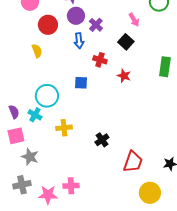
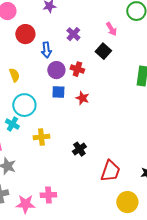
purple circle: (76, 16) -> (56, 70), moved
blue arrow: (79, 41) -> (46, 50), moved
yellow semicircle: (37, 51) -> (14, 75), moved
red star: (124, 76) -> (82, 98), moved

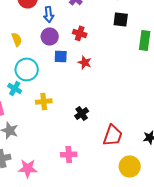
black square: (103, 51) -> (121, 19), moved, turned -35
purple circle: (56, 70) -> (50, 36), moved
pink cross: (48, 195) -> (69, 154), moved

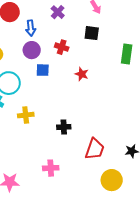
black square: (121, 19) -> (92, 33), moved
red star: (85, 62) -> (82, 74), moved
black cross: (82, 113) -> (64, 127), turned 32

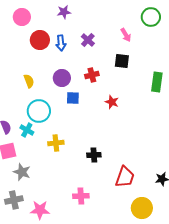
blue arrow: (31, 28) -> (61, 43), moved
red cross: (62, 47) -> (92, 75), turned -32

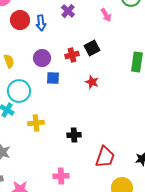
purple cross: (88, 40) -> (68, 11), moved
black square: (122, 61) -> (92, 48), moved, turned -35

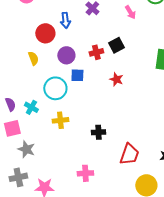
red circle: (20, 20) -> (45, 33), moved
cyan circle: (19, 91) -> (55, 88), moved

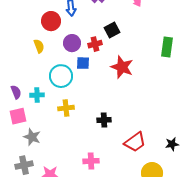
black square: (116, 45) -> (112, 30), moved
red cross: (96, 52) -> (95, 44), moved
red star: (116, 79) -> (122, 67), size x1.6
cyan cross: (31, 107) -> (37, 95), turned -32
red trapezoid: (129, 154) -> (135, 142), turned 35

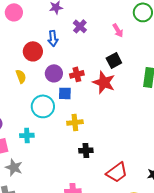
black square: (112, 30) -> (114, 60), moved
red star: (122, 67) -> (104, 82), moved
cyan cross: (37, 95) -> (27, 135), moved
yellow cross: (66, 108) -> (75, 122), moved

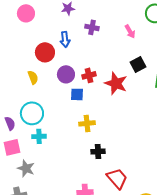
purple cross: (80, 26) -> (92, 27), turned -32
black square: (114, 60) -> (138, 64), moved
cyan circle: (43, 106) -> (32, 113), moved
red trapezoid: (117, 172) -> (117, 178), moved, turned -95

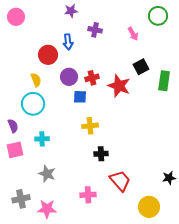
pink circle: (26, 13) -> (16, 17), moved
cyan circle: (32, 113) -> (33, 104), moved
gray star: (26, 168) -> (47, 174), moved

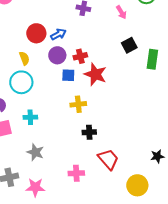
blue arrow: (68, 42) -> (58, 34), moved, turned -112
red star: (119, 86) -> (95, 74), moved

